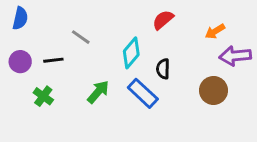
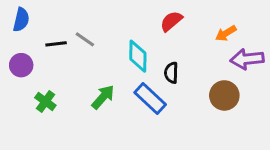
cyan diamond: (131, 53) -> (138, 56), turned -40
black line: (53, 60) -> (56, 44), moved

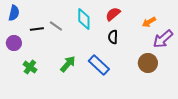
cyan diamond: (138, 56) -> (84, 19), moved
purple arrow: (247, 59) -> (163, 39), turned -35
black semicircle: (171, 73) -> (113, 37), moved

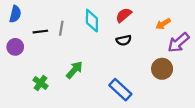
gray line: (56, 26) -> (61, 28), turned 64
black semicircle: (113, 37) -> (124, 40), turned -104
blue rectangle: (99, 65) -> (120, 90), moved
green cross: (30, 67) -> (40, 83), moved

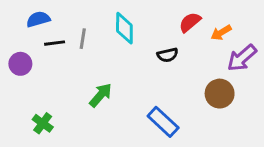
blue semicircle: (15, 14) -> (38, 19), moved, turned -119
red semicircle: (124, 15) -> (190, 22), moved
green cross: (40, 83) -> (43, 123), moved

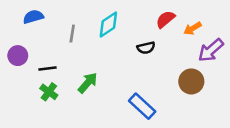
cyan diamond: (124, 28) -> (108, 24), turned 56
black line: (55, 43) -> (48, 69), moved
green cross: (43, 123) -> (49, 92), moved

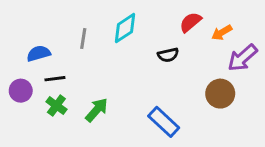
blue semicircle: (33, 17) -> (39, 53), moved
purple circle: (18, 56) -> (21, 91), moved
green arrow: (88, 83) -> (97, 110), moved

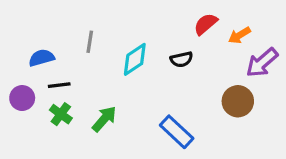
cyan diamond: (125, 28) -> (135, 59), moved

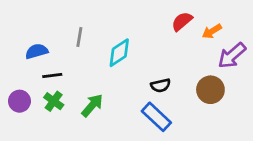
black semicircle: (181, 59) -> (161, 85), moved
purple circle: (22, 98) -> (19, 101), moved

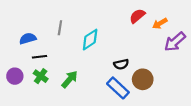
brown circle: (210, 90) -> (143, 79), moved

